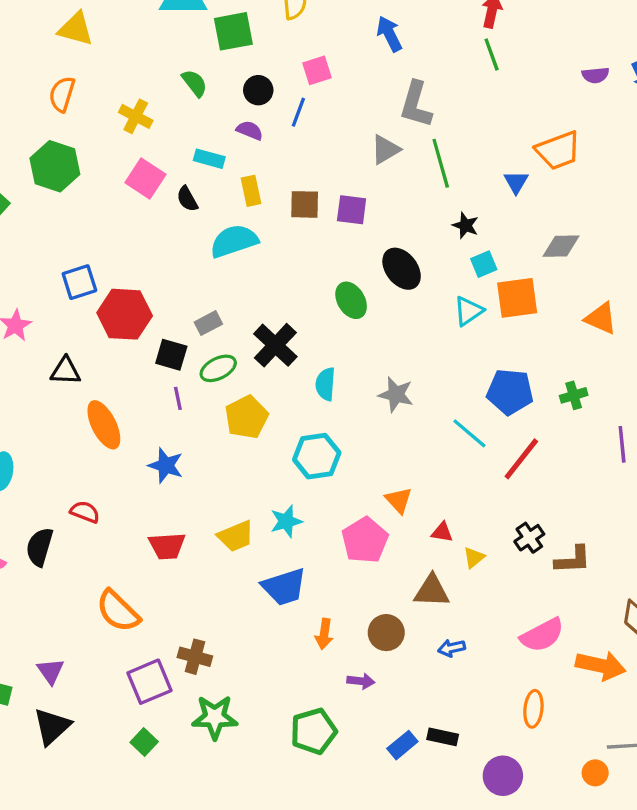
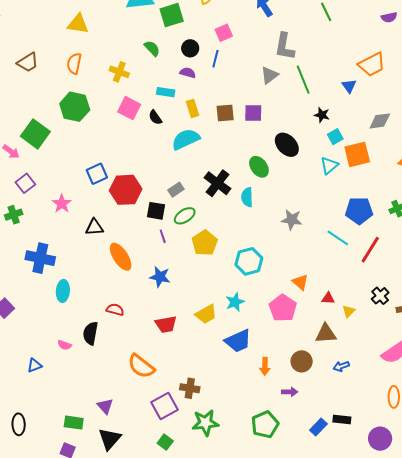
black cross: (275, 345) -> (217, 183), moved
cyan semicircle: (325, 384) -> (247, 197), moved

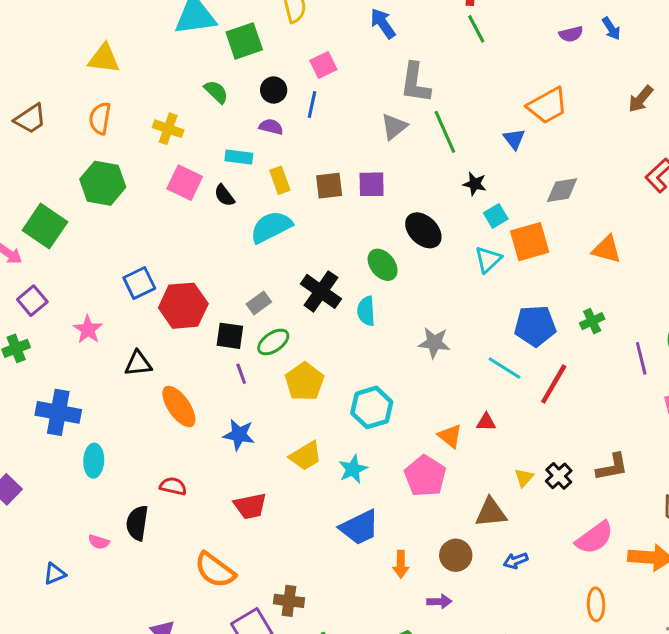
black cross: (380, 296) -> (559, 476), moved
red triangle: (328, 298) -> (486, 422), moved
yellow trapezoid: (206, 314) -> (306, 456), moved

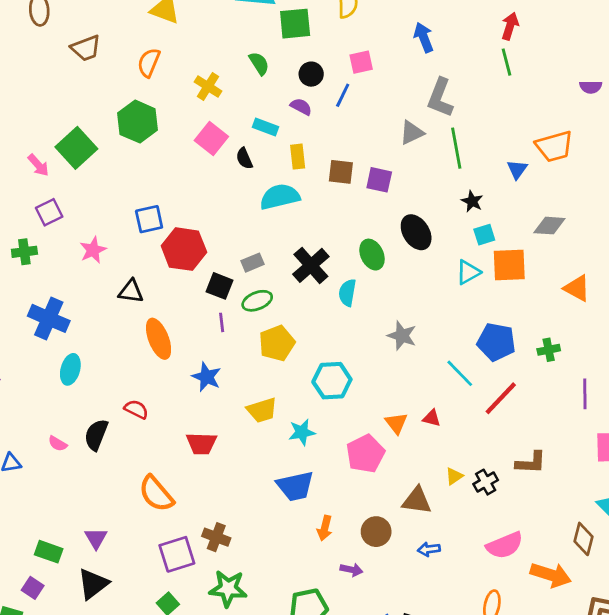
brown L-shape: (612, 467) -> (531, 463), moved

